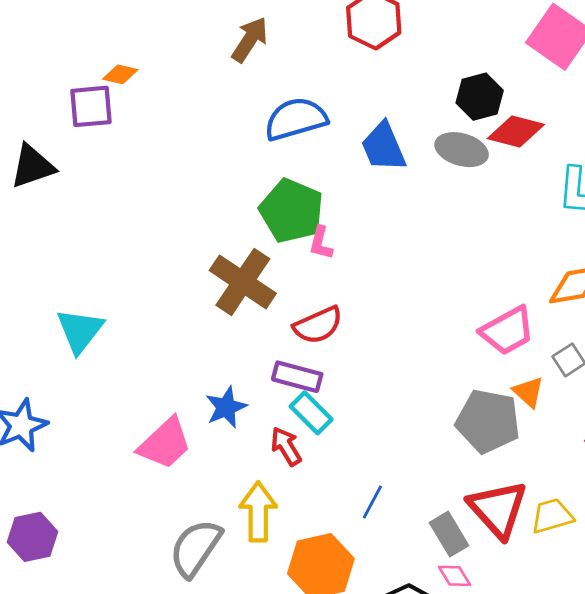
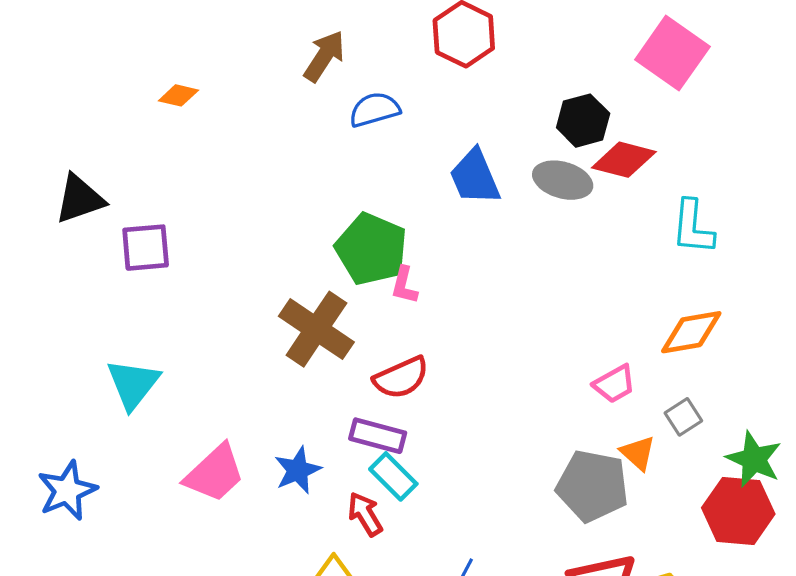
purple square: (91, 106) -> (146, 248), moved
blue semicircle: (296, 119) -> (374, 110), moved, size x0.7
pink trapezoid: (507, 331) -> (614, 384), size x0.7
pink trapezoid: (165, 444) -> (215, 473), moved

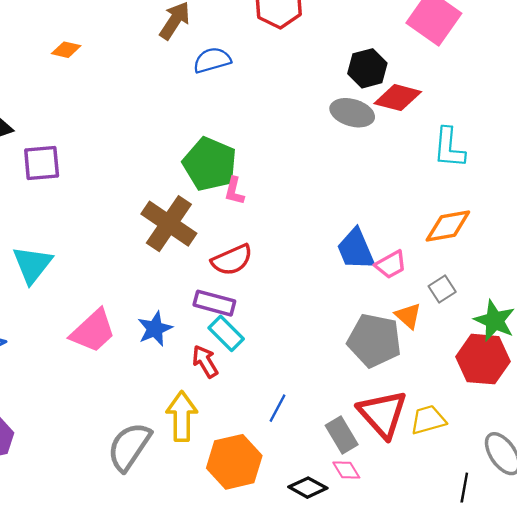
blue trapezoid: (475, 177) -> (356, 249), moved

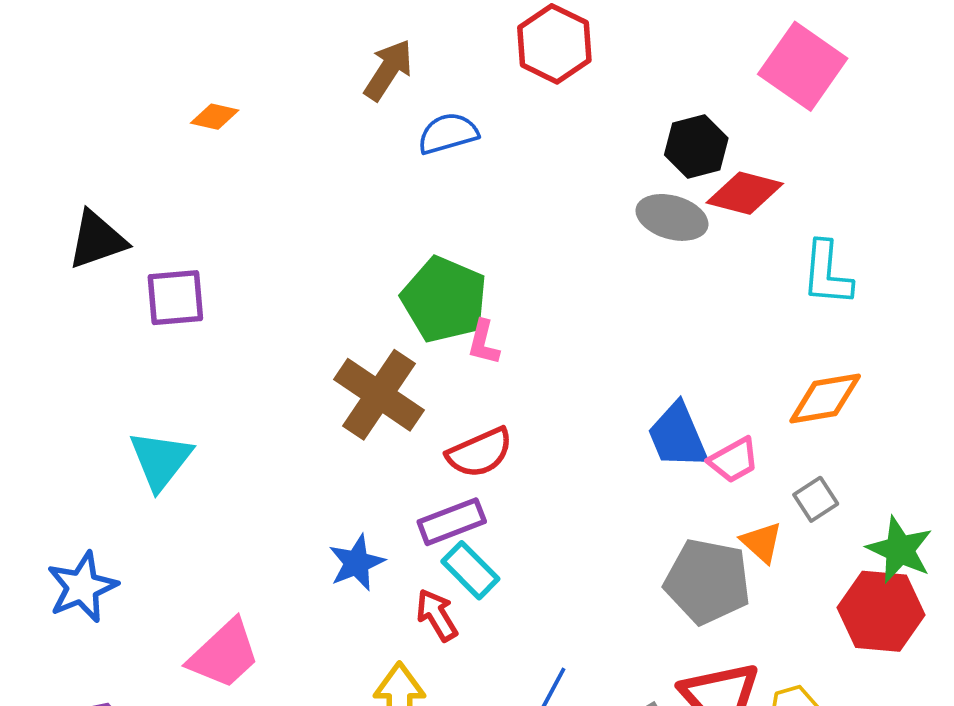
purple rectangle: (214, 303) -> (452, 522), turned -36
pink trapezoid: (93, 331) -> (224, 654), moved

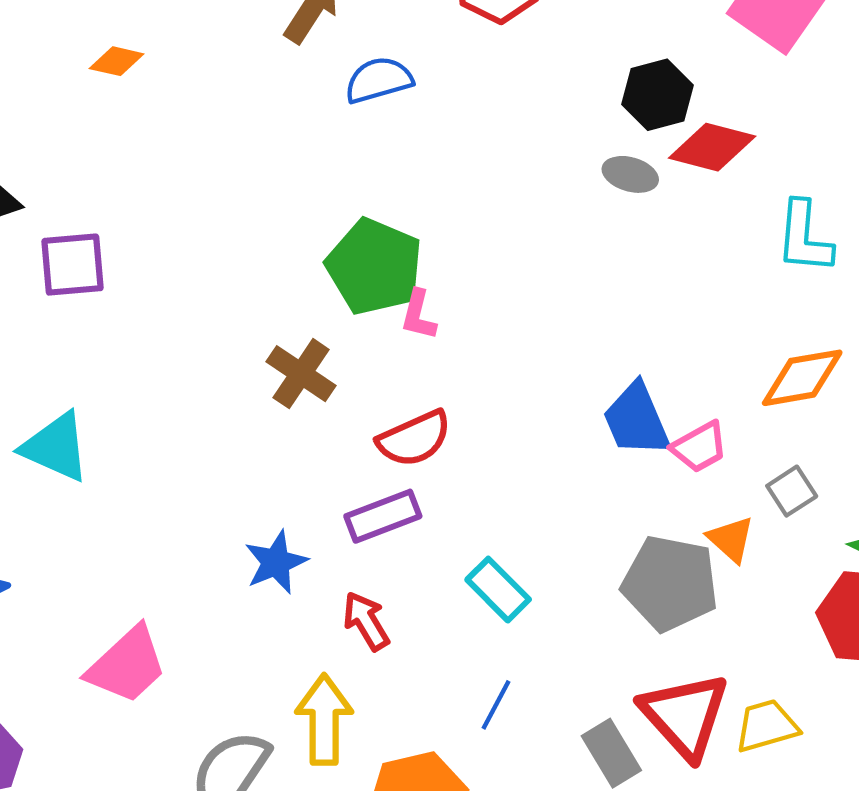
gray ellipse: (672, 217) -> (630, 174), size x0.7
brown cross: (379, 395) -> (301, 374), size x0.7
cyan triangle: (161, 460) -> (56, 447), turned -44
cyan rectangle: (470, 570) -> (498, 590), moved

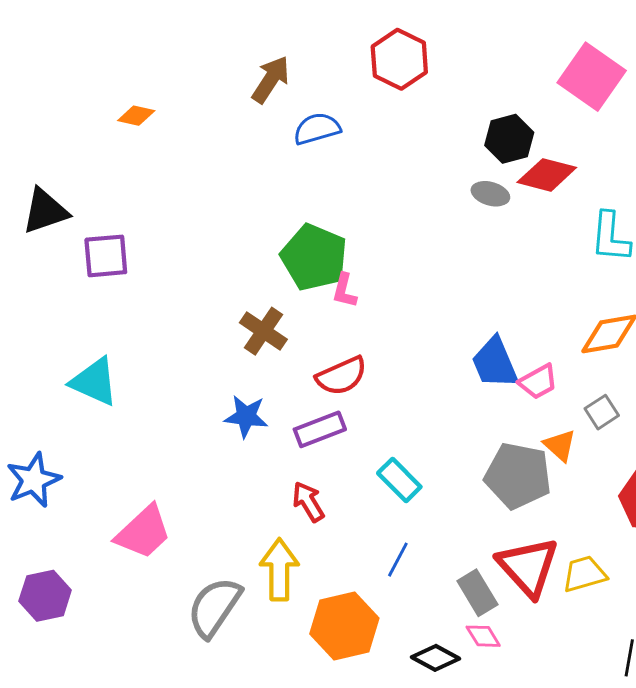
blue star: (276, 562) -> (246, 416), moved, turned 30

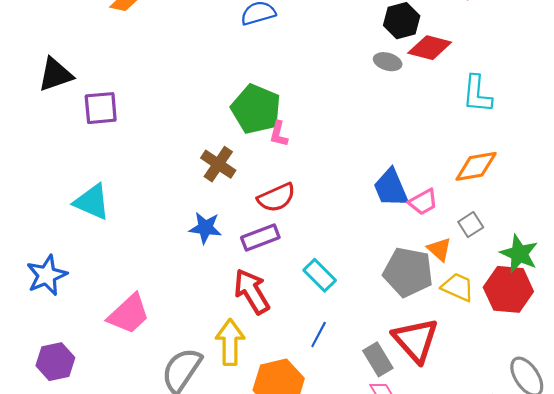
red arrow: (308, 502) -> (252, 291), size x1.5
yellow trapezoid: (584, 574) -> (458, 287), moved, turned 40

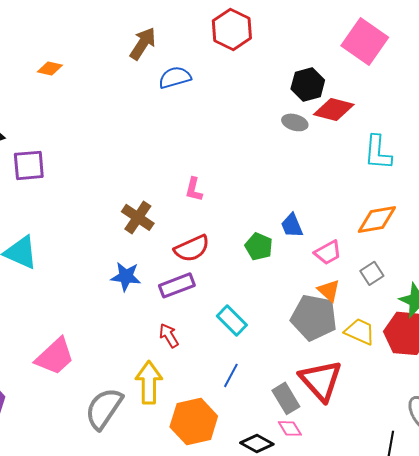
green pentagon: (256, 109) -> (259, 246), moved, size x0.6
blue trapezoid: (391, 188) -> (292, 225), moved, size x0.7
orange triangle: (439, 249) -> (329, 290), moved
red arrow: (252, 291) -> (169, 335), size x0.6

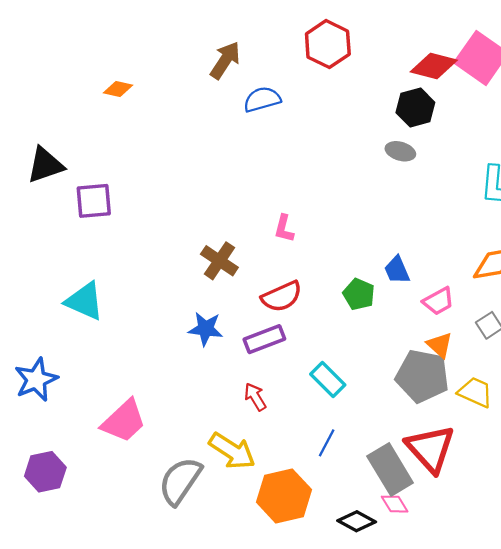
red diamond: (334, 109) -> (434, 66), moved
yellow arrow: (149, 382) -> (232, 451), turned 123
gray rectangle: (286, 398) -> (390, 469), size x1.4

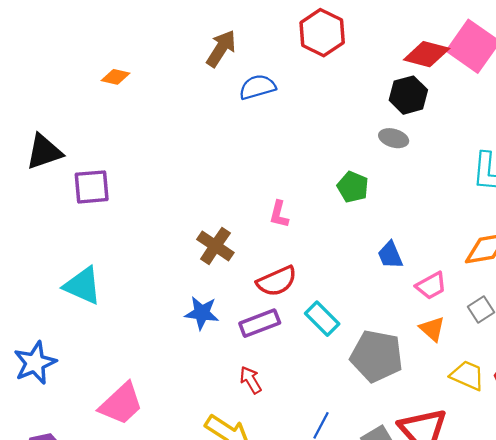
green pentagon: (359, 294) -> (353, 187), moved
gray pentagon: (422, 376) -> (377, 356), moved
cyan rectangle: (328, 380) -> (322, 319), moved

